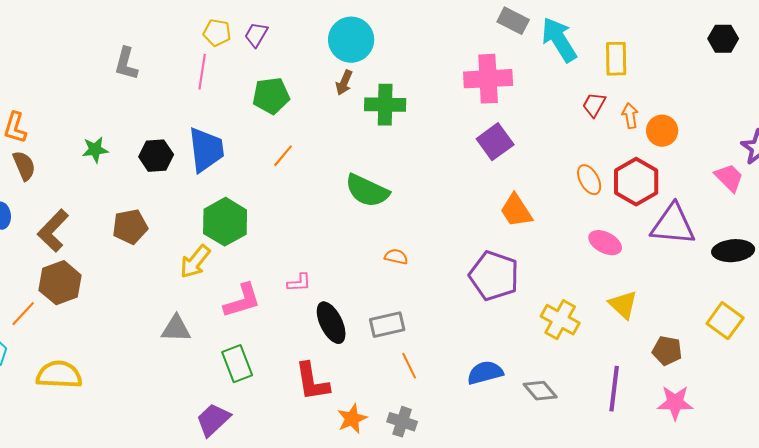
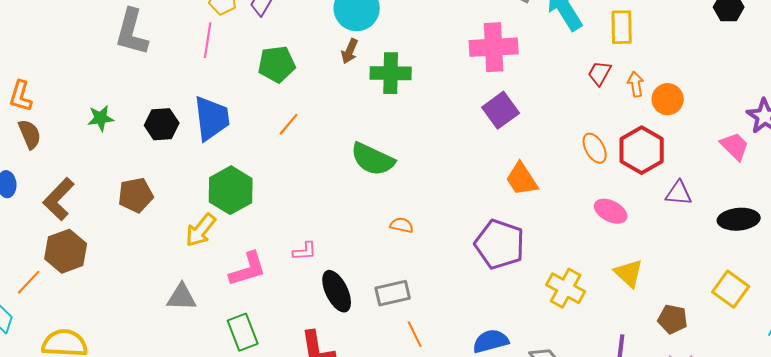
gray L-shape: (126, 64) -> (132, 32), size x1.4
purple triangle: (673, 225) -> (679, 193), size x0.6

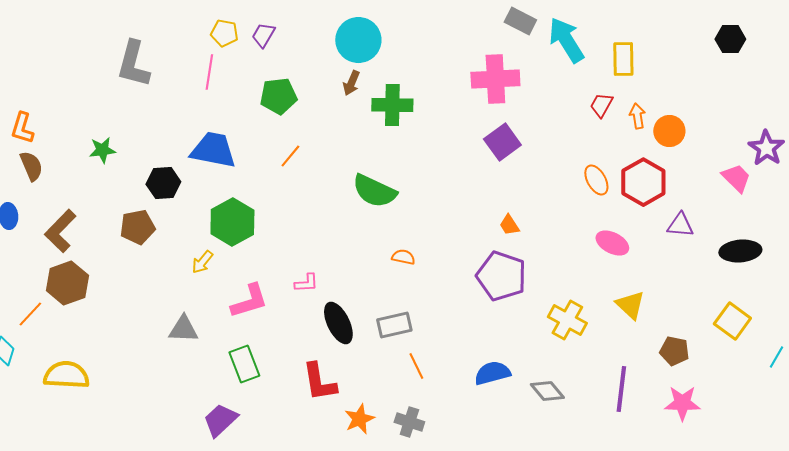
blue trapezoid: (212, 118) -> (213, 150), turned -72
black hexagon: (162, 124) -> (163, 183), moved
orange trapezoid: (522, 179) -> (509, 225), moved, size x0.6
yellow arrow: (201, 230) -> (202, 262), size x0.7

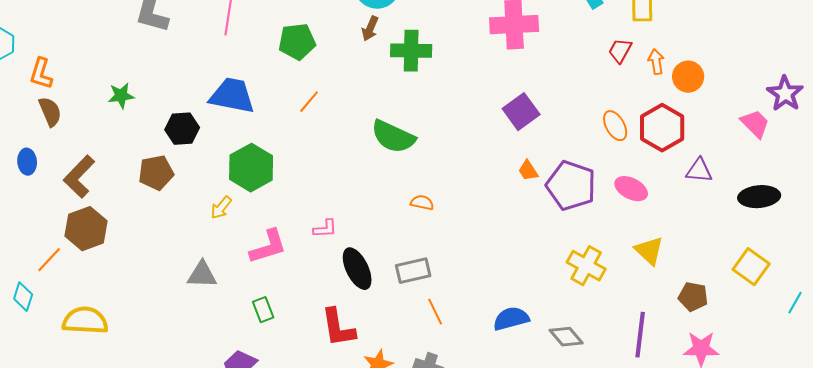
purple square: (502, 142) -> (521, 112), moved
purple pentagon: (501, 276) -> (571, 186), moved
green rectangle: (244, 364) -> (263, 310), size x0.7

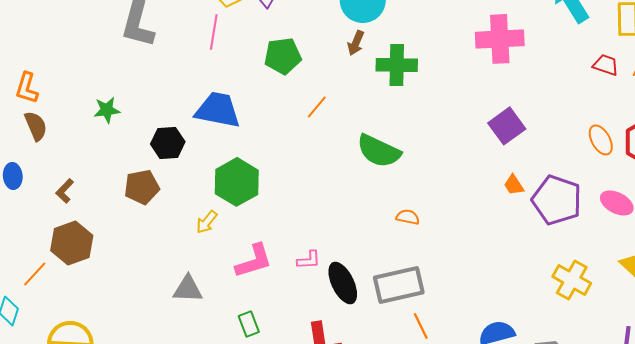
red trapezoid: (620, 51) -> (606, 65), turned 80
orange line: (309, 102) -> (317, 107), moved
brown L-shape: (79, 177) -> (65, 191), size x0.6
pink L-shape: (325, 229) -> (309, 260), moved
gray rectangle: (413, 271) -> (399, 285), size x1.4

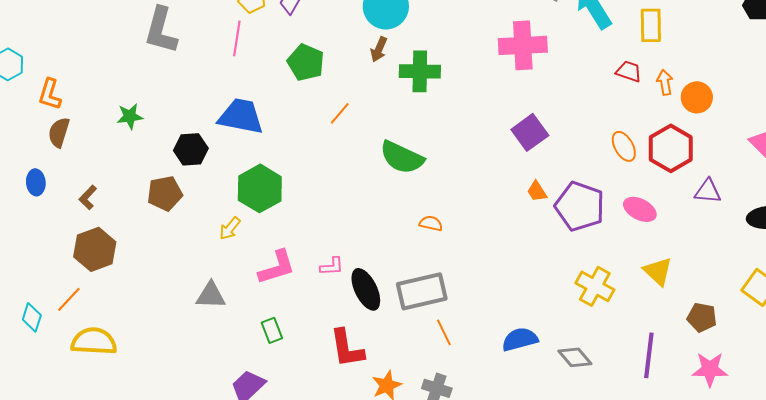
green pentagon: (283, 56) -> (306, 62), turned 30
brown semicircle: (36, 126) -> (59, 132), turned -140
orange line: (35, 274) -> (69, 299), moved

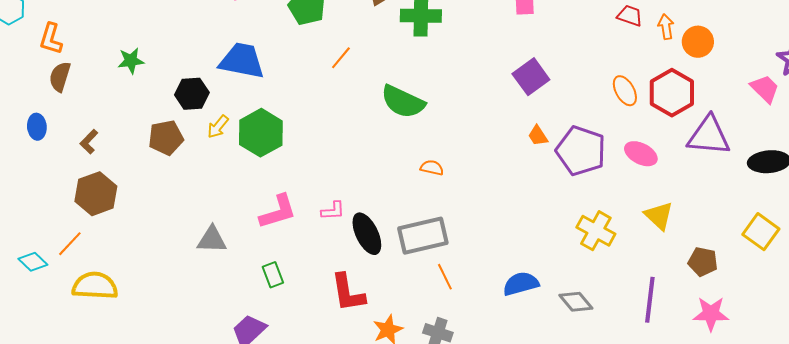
purple triangle: (708, 191) -> (709, 136), size x1.6
yellow arrow: (230, 228) -> (218, 127), moved
cyan diamond: (32, 317) -> (33, 262), turned -64

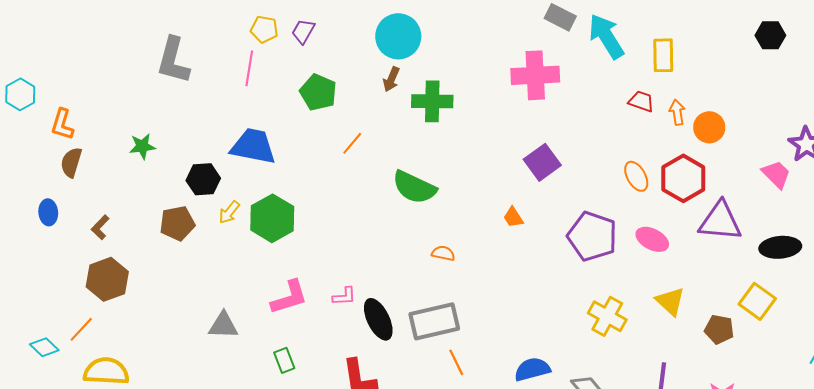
orange trapezoid: (538, 136) -> (513, 217), moved
yellow square: (761, 232) -> (757, 301), moved
brown pentagon: (703, 262) -> (719, 329), moved

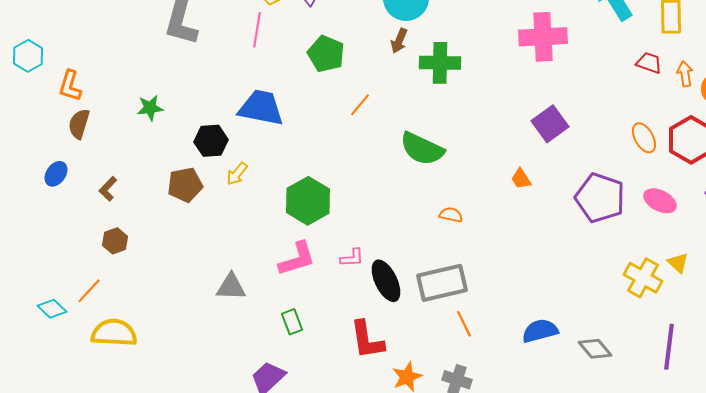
blue ellipse: (48, 212) -> (56, 174), turned 40
green hexagon: (272, 218) -> (308, 201), moved
brown hexagon: (107, 279) -> (115, 241), size x0.6
yellow triangle: (670, 301) -> (678, 263), size x0.7
yellow cross: (607, 316) -> (643, 278), moved

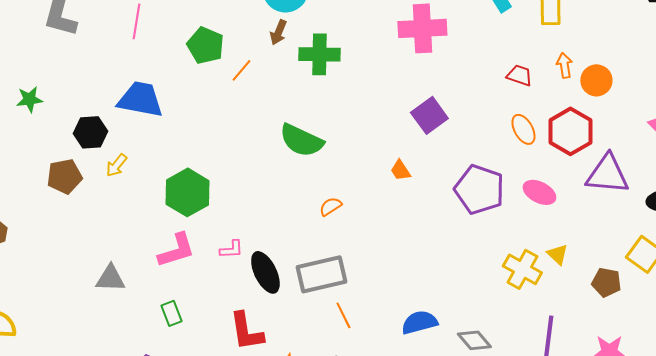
red trapezoid: (649, 63) -> (519, 75), moved
orange line: (360, 105) -> (241, 70), moved
orange semicircle: (451, 215) -> (330, 206), turned -45

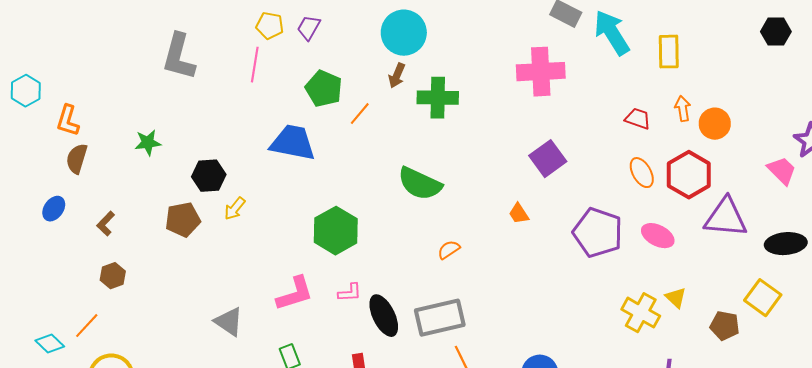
blue trapezoid: (140, 99) -> (293, 143), moved
green hexagon: (187, 192) -> (336, 231), moved
gray triangle: (110, 278) -> (229, 322), turned 32

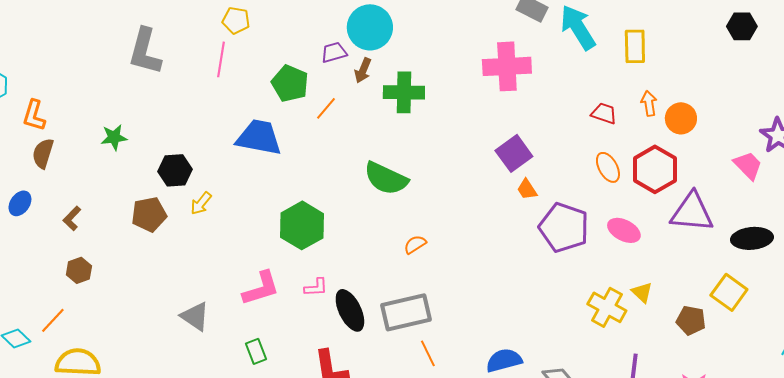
purple trapezoid: (309, 28) -> (334, 52), moved, turned 44
orange trapezoid: (519, 214) -> (527, 189), moved

